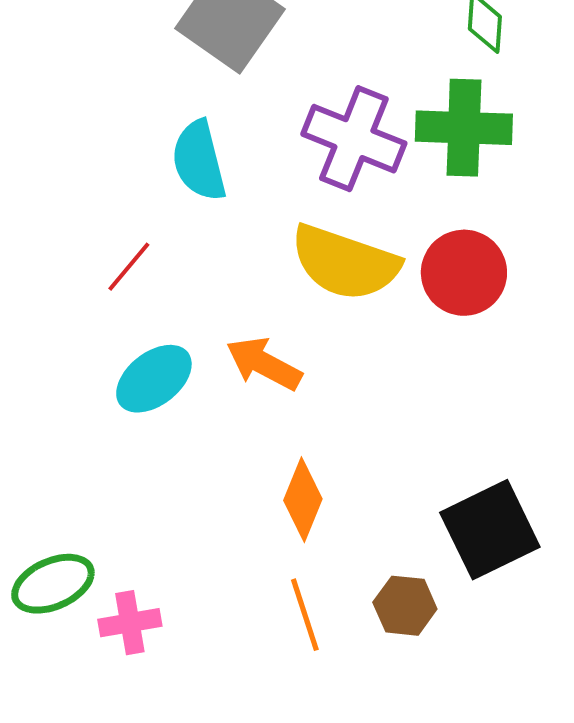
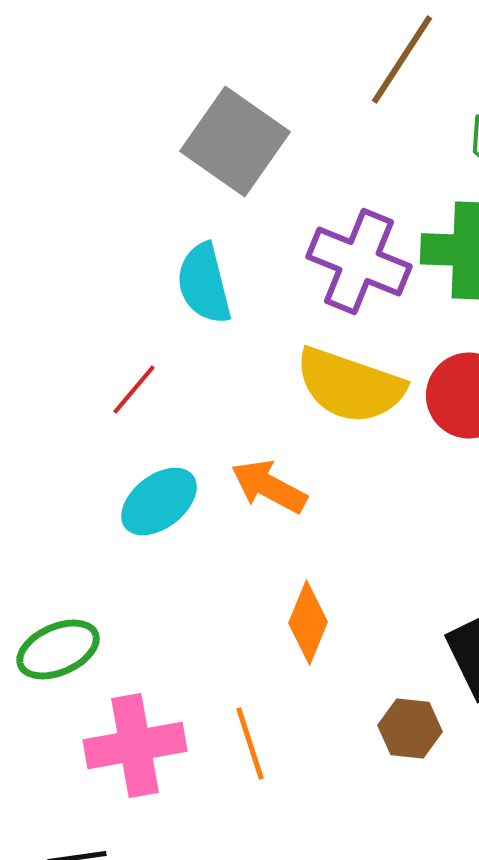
green ellipse: (53, 584) -> (58, 650), moved
orange line: (305, 615) -> (250, 744), moved
pink cross: (130, 623) -> (135, 746), size x1.6

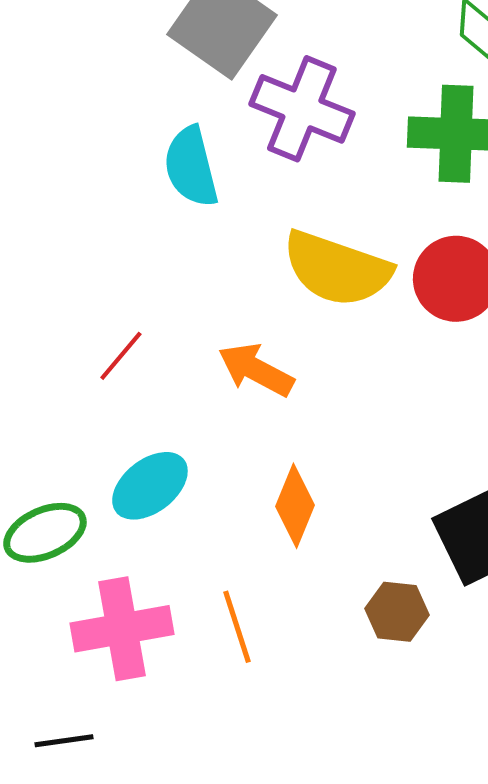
purple cross: (359, 262) -> (302, 109), moved
red line: (134, 390) -> (121, 356), moved
cyan ellipse: (159, 502) -> (150, 486), moved

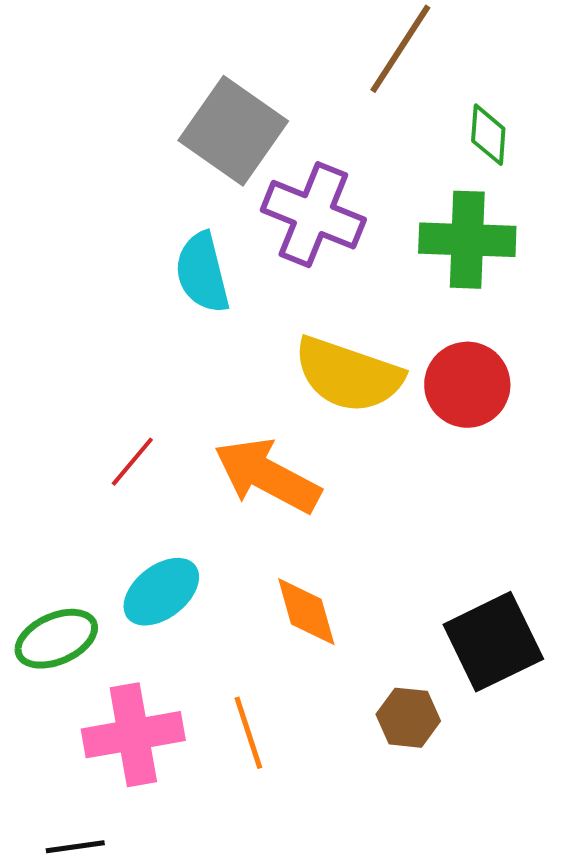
orange arrow: (256, 370) -> (267, 476), size x1.4
orange diamond: (295, 506) -> (306, 612), turned -38

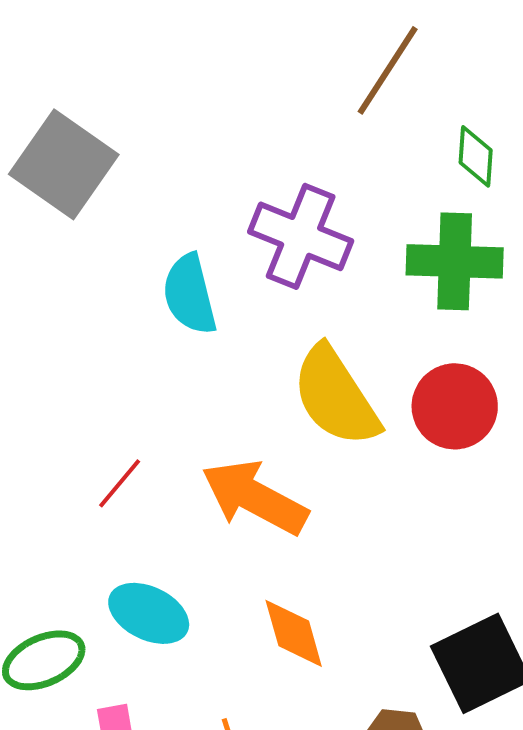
gray square: (233, 131) -> (64, 164), moved
yellow semicircle: (348, 375) -> (336, 396), turned 38
cyan ellipse: (161, 592) -> (149, 613), turned 64

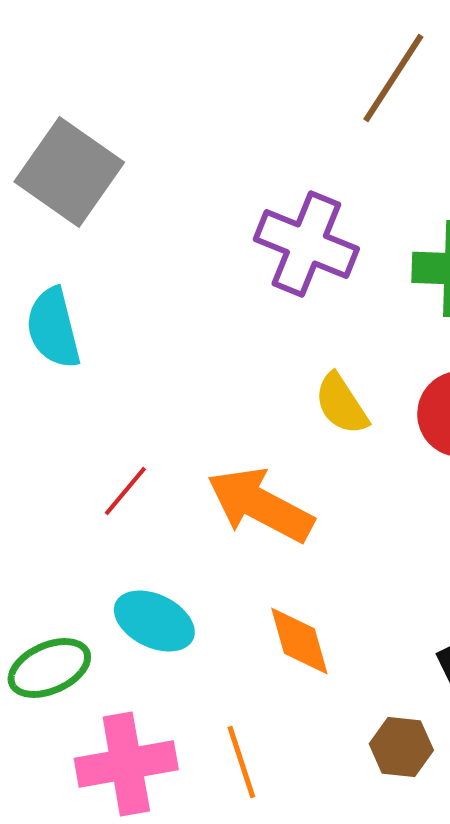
cyan semicircle: (190, 294) -> (53, 328), moved
yellow semicircle: (336, 396) -> (341, 404), size x0.6

